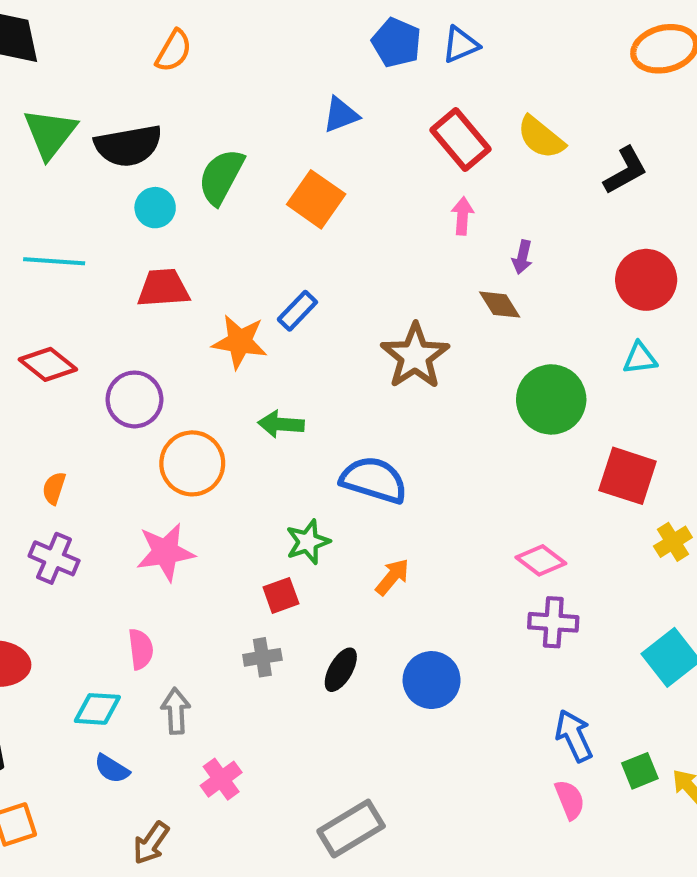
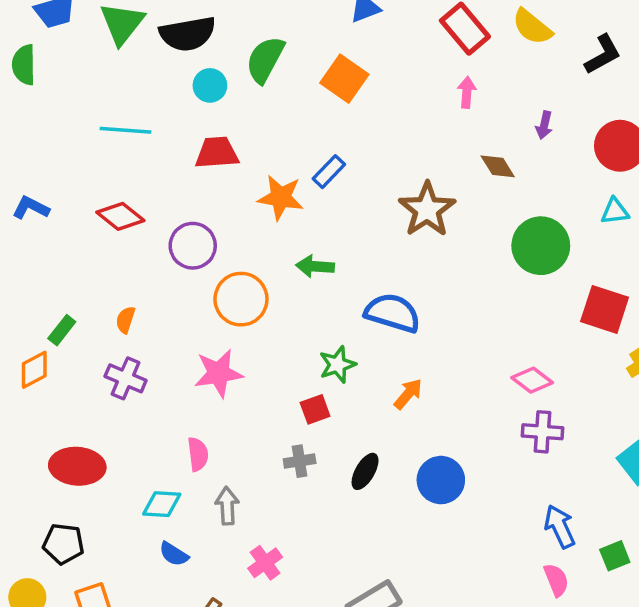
purple arrow: (522, 257) -> (544, 125), moved

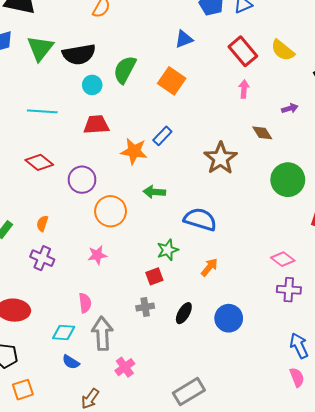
purple arrow: (544, 125) -> (290, 108), turned -119
pink star: (219, 373) -> (97, 255), size x0.7
gray arrow: (227, 506) -> (102, 333), size x1.5

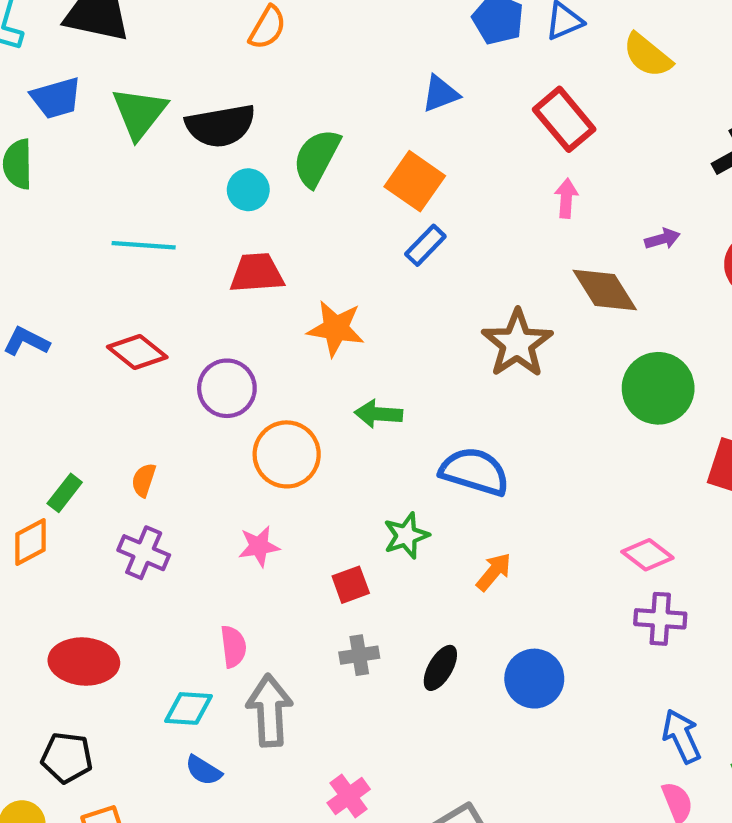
yellow semicircle: (283, 50) -> (647, 55), moved
brown diamond: (262, 133) -> (605, 290), size x1.5
blue rectangle: (162, 136) -> (425, 245), moved
red square: (154, 276) -> (351, 585), moved
pink cross: (125, 367) -> (349, 796), moved

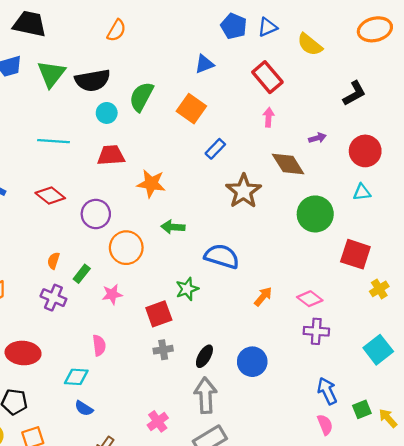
blue rectangle: (425, 245) -> (215, 149), moved
green rectangle: (65, 493) -> (82, 274), moved
orange arrow: (494, 572) -> (263, 297), moved
red square: (351, 585) -> (159, 314), size x1.4
gray arrow: (270, 711) -> (206, 395), moved

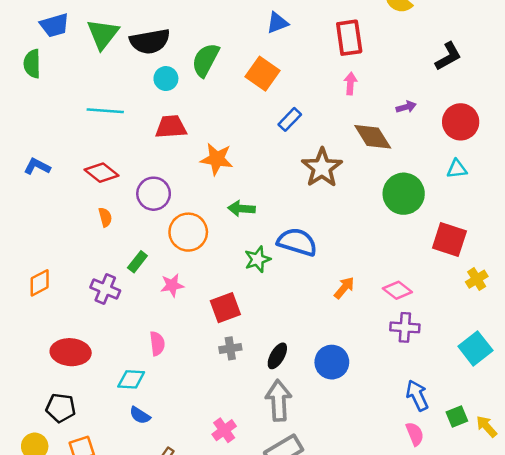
red rectangle: (267, 77) -> (349, 38), turned 32
orange semicircle: (53, 261) -> (105, 217), moved, turned 147
green star: (187, 289) -> (258, 259), moved

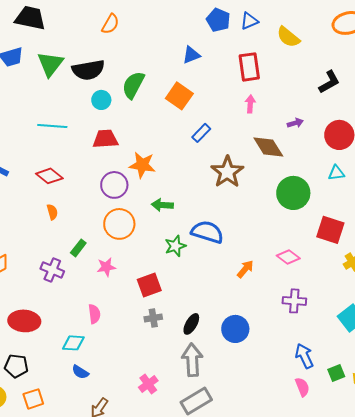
purple circle: (154, 194) -> (114, 185), moved
pink diamond: (397, 290) -> (288, 257), moved

